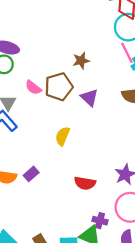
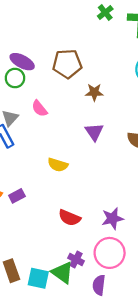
brown pentagon: (59, 87) -> (67, 64), moved
yellow semicircle: (63, 136) -> (58, 165), turned -108

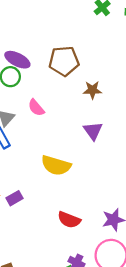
yellow semicircle: (58, 165) -> (56, 165), size x1.4

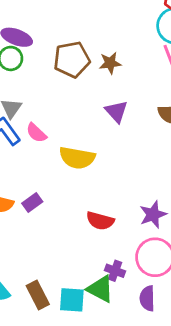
brown pentagon: (64, 61) -> (72, 60), moved
pink semicircle: (36, 108) -> (36, 133), moved

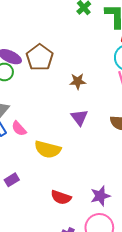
brown pentagon: (72, 60) -> (40, 57), moved, turned -30

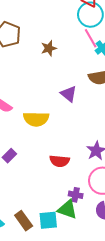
purple triangle: (79, 118) -> (69, 94), moved

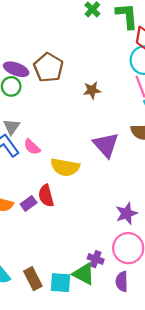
purple triangle: (69, 94) -> (106, 145), size x1.4
red semicircle: (60, 161) -> (46, 196), moved, turned 60

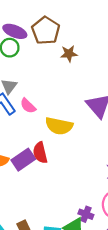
brown star: (92, 90) -> (69, 54), moved
purple rectangle: (29, 203) -> (23, 160), size x1.5

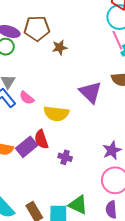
brown pentagon: (46, 31) -> (37, 28), turned -30
purple cross: (86, 214) -> (65, 157), moved

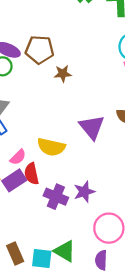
pink semicircle: (27, 98) -> (18, 157), moved, turned -91
purple star: (112, 150) -> (84, 192), moved
purple cross: (65, 157) -> (56, 197), size x1.5

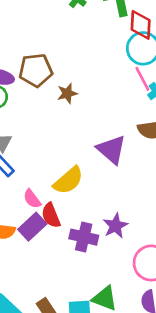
yellow semicircle: (51, 147) -> (68, 180), turned -44
pink semicircle: (18, 157) -> (32, 199), turned 108

